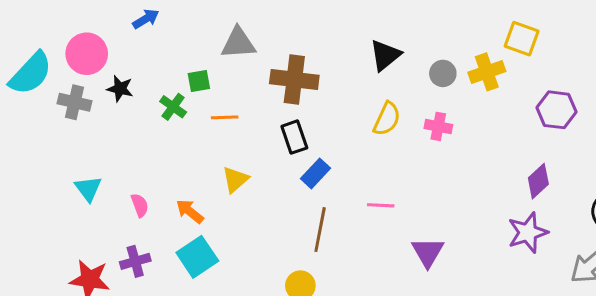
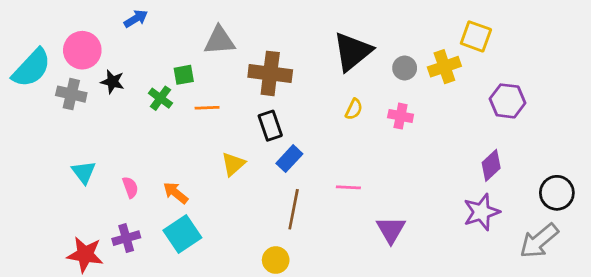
black triangle: (385, 55) -> (353, 52), size x1.4
yellow semicircle: (387, 119) -> (354, 109), size x0.7
yellow triangle: (235, 180) -> (233, 164), moved

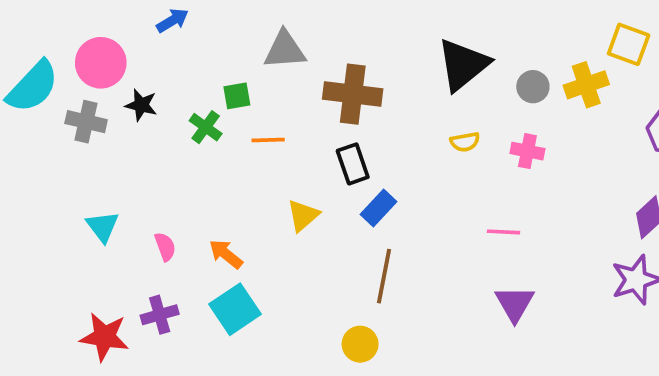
yellow semicircle: (354, 109) -> (465, 142), turned 55
pink line: (348, 187) -> (504, 232), moved

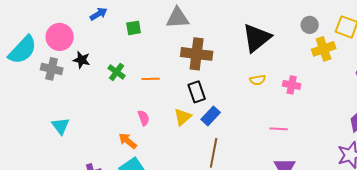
gray triangle: (285, 50) -> (178, 18), moved
gray circle: (533, 87) -> (310, 25), moved
green square: (237, 96) -> (134, 28), moved
yellow triangle: (303, 215) -> (183, 117), moved
pink semicircle: (165, 247) -> (144, 118), moved

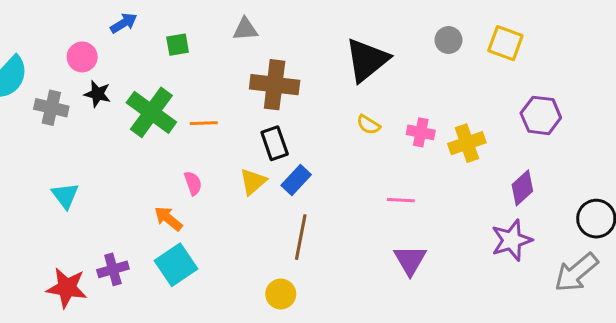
gray triangle: (178, 18) -> (245, 29), size x0.7
pink circle: (60, 37) -> (82, 57), moved, size x0.7
yellow cross: (324, 49) -> (467, 143), moved
green cross: (117, 72) -> (151, 112), size x1.8
yellow semicircle: (258, 80) -> (368, 125), turned 42

